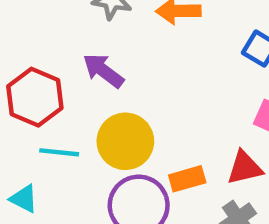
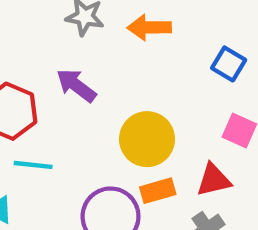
yellow circle: (125, 141) -> (147, 139), moved

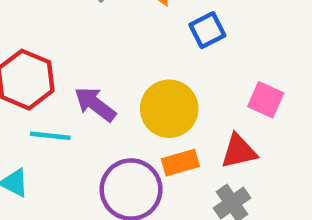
blue square: (229, 64) -> (207, 30), moved, turned 32
purple arrow: (76, 85) -> (95, 104), moved

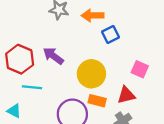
purple arrow: (95, 104) -> (53, 56), moved
orange rectangle: (180, 163) -> (97, 101), turned 30

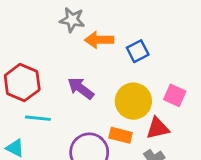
orange arrow: (93, 15) -> (99, 40), moved
purple arrow: (53, 56) -> (81, 88), moved
yellow circle: (91, 74) -> (133, 101), moved

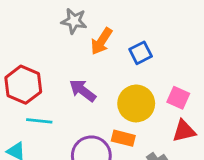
orange arrow: (99, 40) -> (101, 41), turned -56
red triangle: (158, 128) -> (184, 131), moved

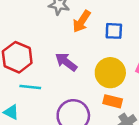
blue square: (141, 53) -> (114, 31), turned 30
orange rectangle: (123, 138) -> (113, 101), moved

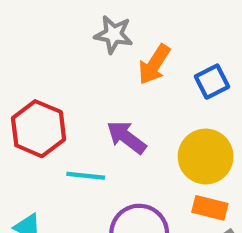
blue square: (114, 31) -> (212, 82), turned -30
cyan line: (30, 87) -> (86, 176), moved

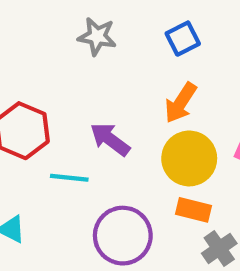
orange arrow: (154, 64) -> (181, 103), moved
blue square: (212, 82) -> (183, 39), moved

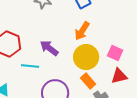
orange rectangle: (193, 210) -> (88, 81), turned 35

